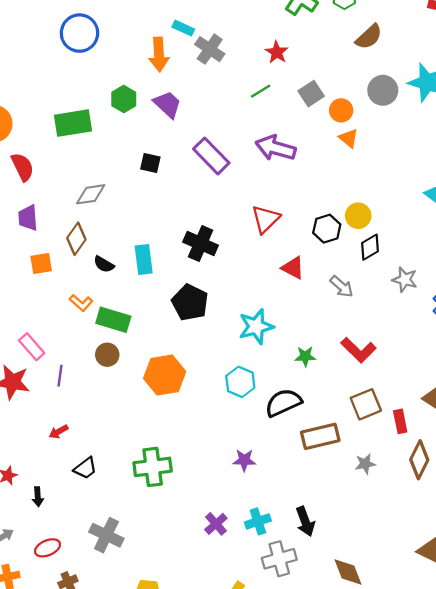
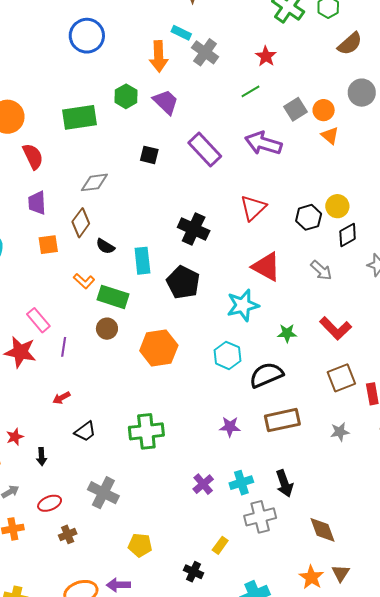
gray square: (311, 94) -> (296, 109), moved
cyan rectangle: (144, 260) -> (142, 261), moved
red triangle: (293, 268) -> (266, 267), moved, size x1.4
brown rectangle: (320, 436) -> (282, 420), moved

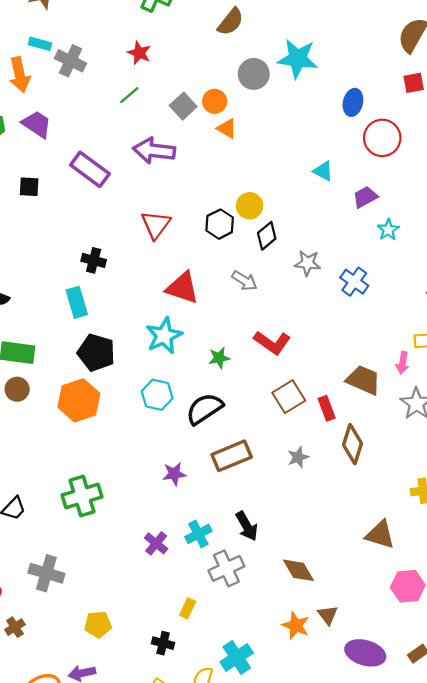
black cross: (194, 229) -> (94, 260), size x0.7
cyan rectangle: (142, 261) -> (77, 302), moved
black pentagon: (183, 282) -> (96, 353), moved

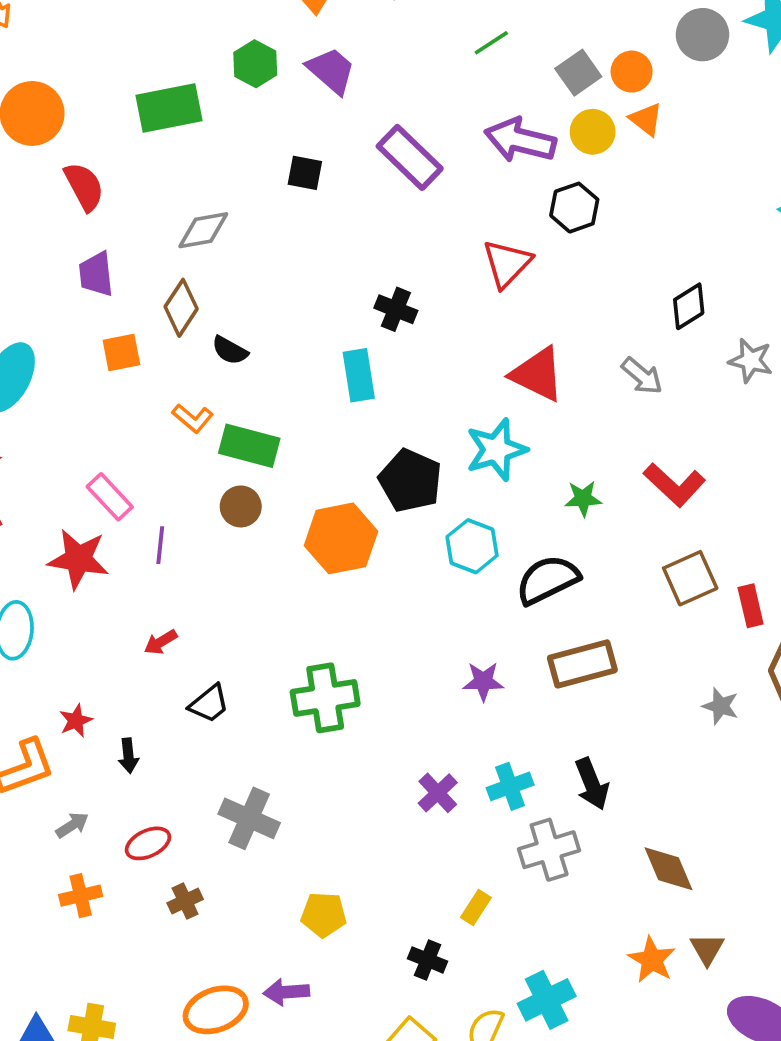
yellow circle: (250, 206) -> (593, 132), moved
black hexagon: (220, 224) -> (574, 208), moved
black pentagon: (96, 353) -> (410, 481), moved
gray star: (298, 457) -> (720, 706), moved, turned 30

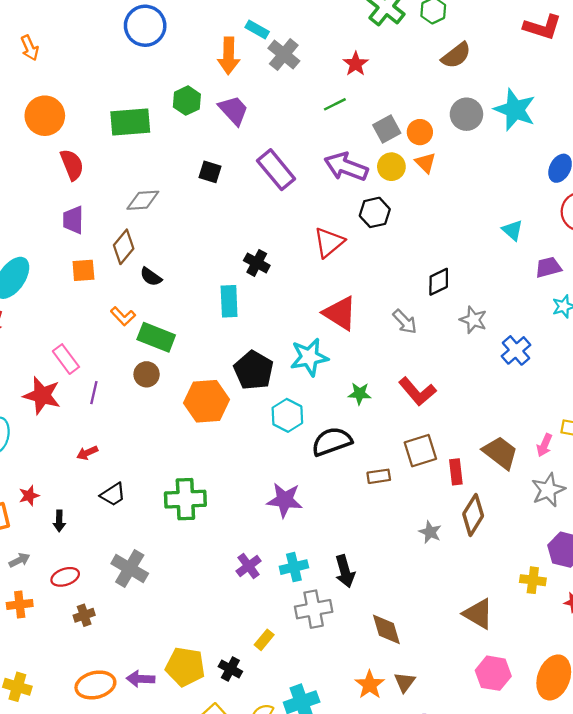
brown rectangle: (582, 664) -> (379, 476), moved, size x0.6
purple star: (483, 681) -> (285, 500), size x1.4
yellow pentagon: (324, 915) -> (185, 667), moved, size x1.4

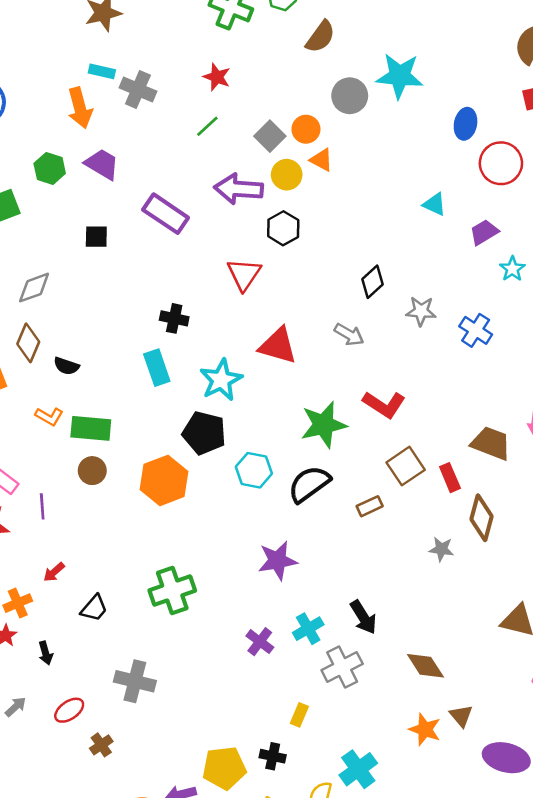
cyan star: (309, 357) -> (221, 380), moved
green star: (360, 394) -> (324, 425), size x1.8
orange cross: (20, 604) -> (18, 603), moved

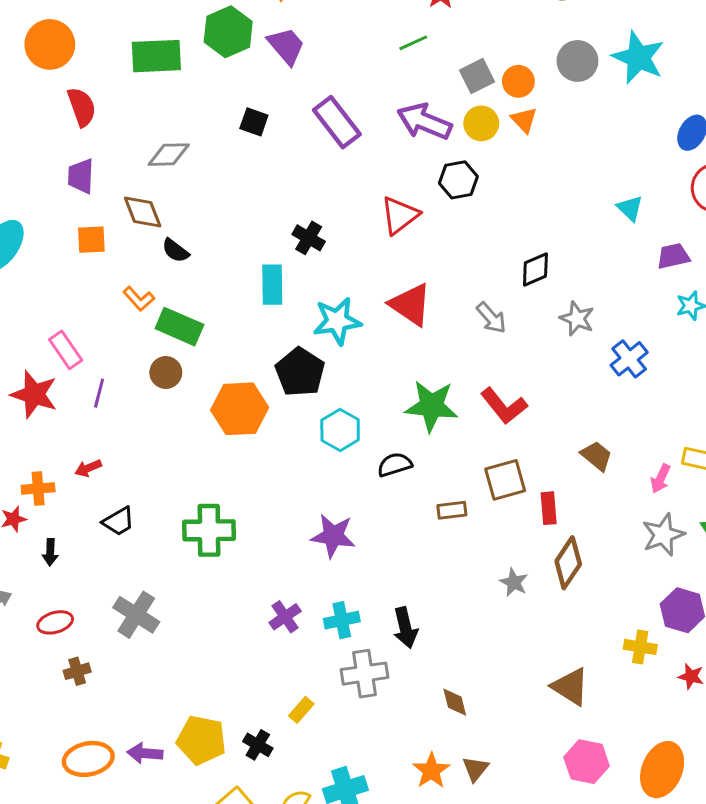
green hexagon: (50, 168) -> (228, 32), size x1.4
brown diamond: (28, 343) -> (143, 212), turned -63
brown trapezoid: (491, 443) -> (596, 456), moved, size x0.7
black semicircle: (309, 484) -> (395, 465), size x0.7
brown diamond: (425, 666) -> (455, 702), size x0.7

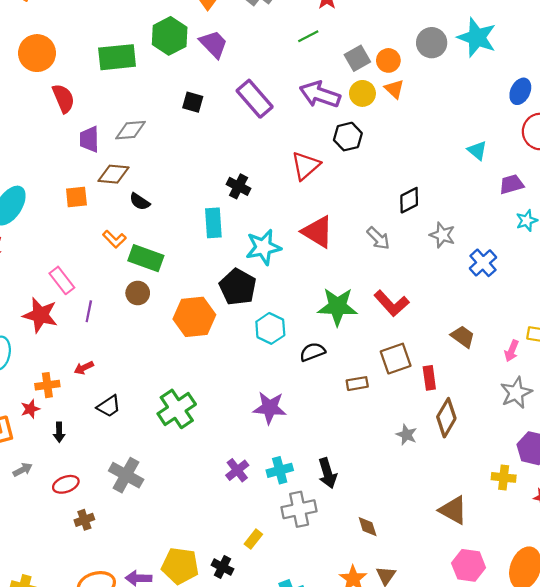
purple trapezoid: (81, 176) -> (89, 139), moved
brown diamond: (143, 212) -> (113, 174), turned -60
green cross: (209, 530) -> (177, 409), turned -30

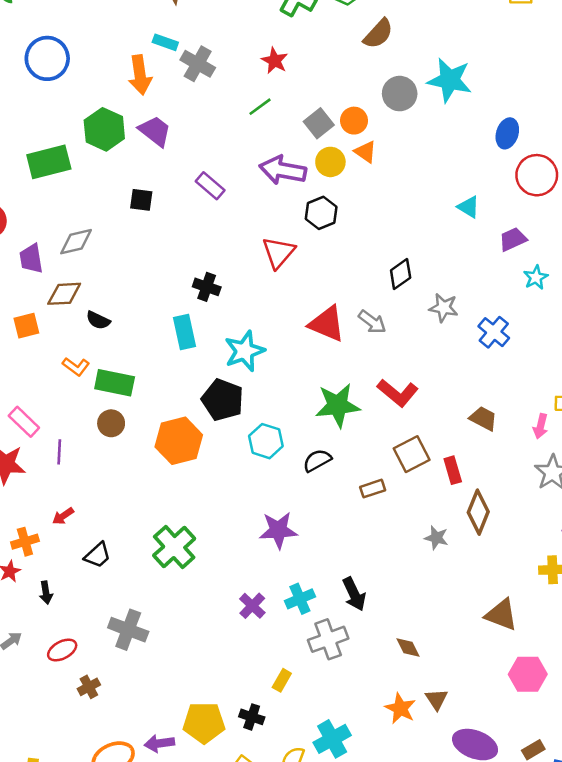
purple rectangle: (255, 99) -> (210, 186), size x0.7
red triangle: (318, 232) -> (327, 324), moved

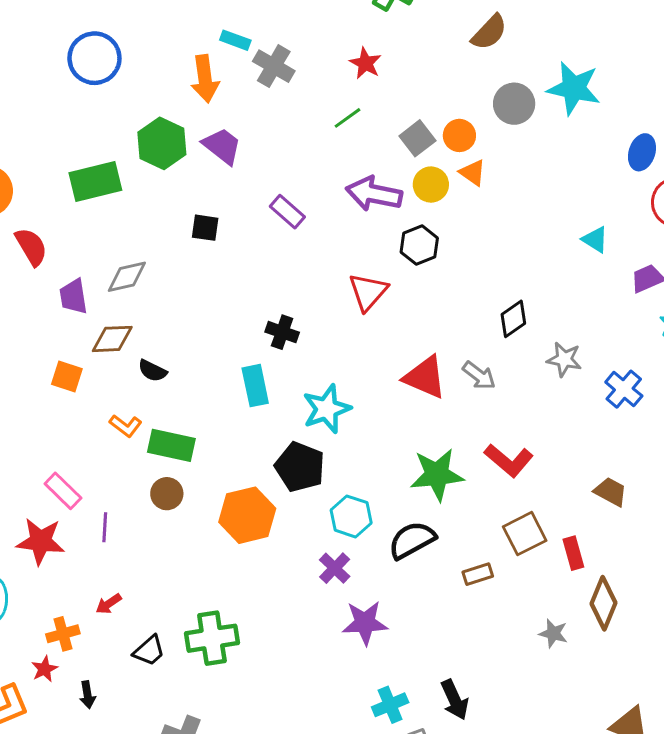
orange square: (26, 326) -> (67, 376), turned 32
black semicircle: (317, 460) -> (412, 540), size x1.4
green cross: (174, 547) -> (212, 638), moved, turned 33
purple cross: (252, 606) -> (335, 568), moved

